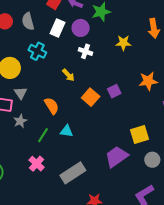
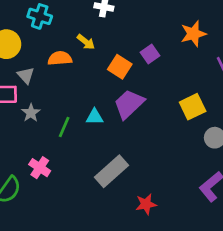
orange semicircle: (52, 106) -> (60, 58), moved, turned -54
purple trapezoid: (116, 157) -> (129, 104), moved
pink cross: (37, 164) -> (40, 168), moved

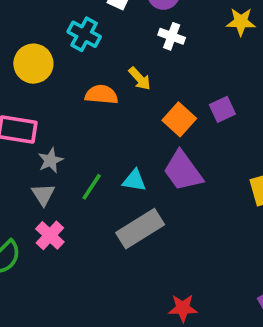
gray triangle: (26, 75) -> (43, 194), moved
purple trapezoid: (129, 104) -> (183, 171), turned -92
gray rectangle: (112, 171) -> (140, 229), moved

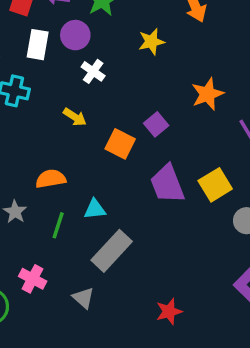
white cross: (172, 36) -> (93, 71), turned 30
orange semicircle: (101, 95) -> (51, 179), moved
purple trapezoid: (183, 171) -> (167, 184), moved, turned 30
gray triangle: (43, 194) -> (83, 298), moved

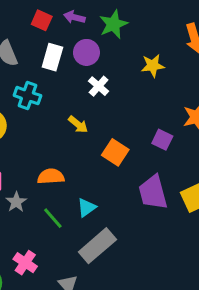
purple square: (156, 124) -> (162, 140), moved, turned -30
cyan triangle: (95, 209) -> (87, 207), turned -36
green line: (58, 225) -> (53, 218), turned -65

